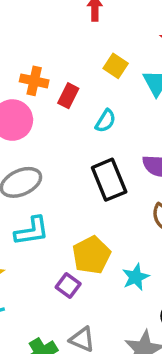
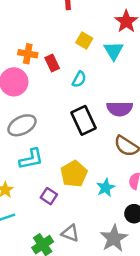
red rectangle: (68, 96) -> (52, 63), turned -49
purple square: (68, 286) -> (49, 196), moved

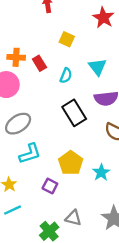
cyan triangle: (114, 51) -> (97, 67), moved

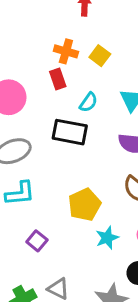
orange cross: (16, 57) -> (66, 51), moved
black rectangle: (74, 113) -> (70, 132), moved, turned -60
yellow pentagon: (71, 163) -> (85, 205), moved

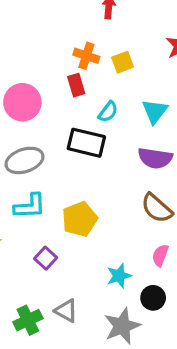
yellow square: (100, 56) -> (123, 62), turned 30
yellow pentagon: (85, 205) -> (80, 219), moved
cyan star: (107, 238) -> (119, 276), moved

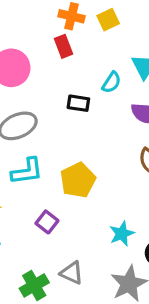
cyan semicircle: (108, 112) -> (112, 82), moved
black rectangle: (86, 143) -> (78, 103), size x0.6

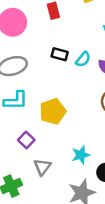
cyan semicircle: (112, 82) -> (83, 59), moved
gray triangle: (72, 273) -> (42, 167), moved, turned 36

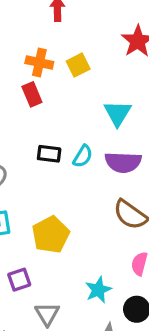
purple square: (26, 140) -> (19, 280), turned 35

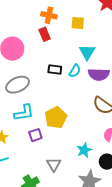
yellow square: (78, 65) -> (78, 23), moved, turned 32
cyan triangle: (117, 113) -> (87, 52), moved
purple square: (19, 280) -> (35, 135), moved

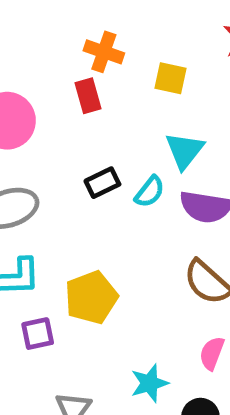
black rectangle: (55, 69) -> (102, 183), turned -40

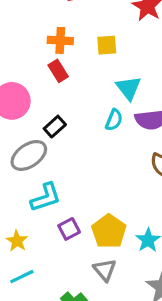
black rectangle: (102, 183) -> (55, 127), moved
yellow pentagon: (91, 297) -> (109, 231), moved

